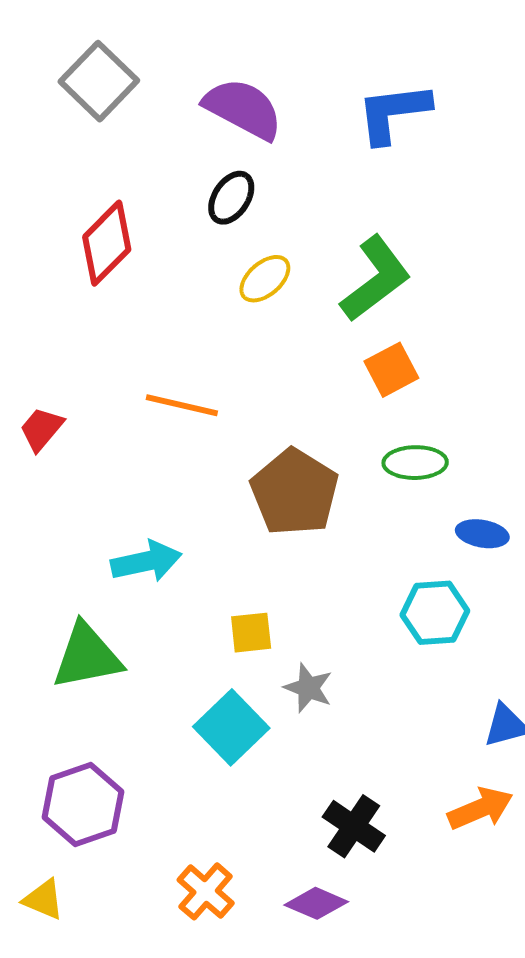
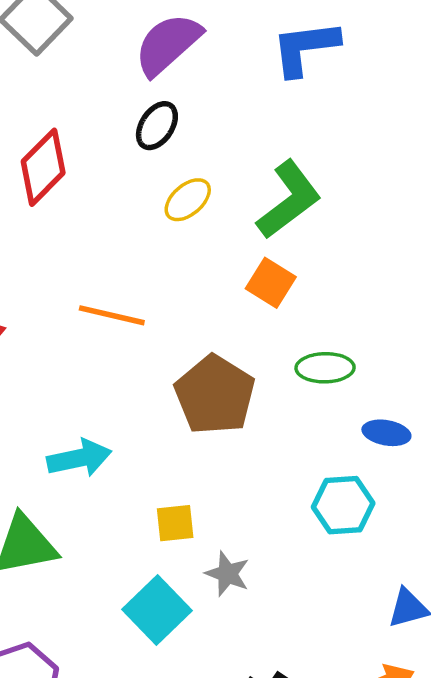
purple semicircle: (243, 109) -> (168, 44), turned -70
orange square: (391, 370) -> (271, 283), moved, turned -30

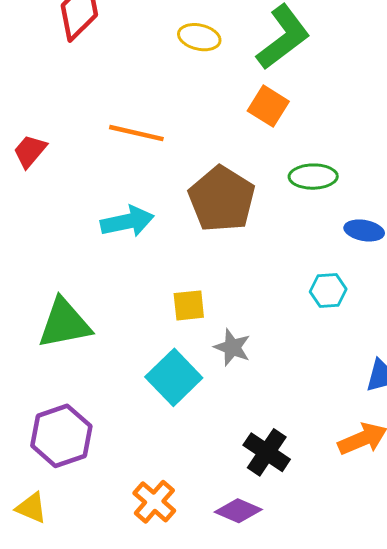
yellow ellipse: (188, 200) -> (199, 37), turned 54
cyan arrow: (79, 458) -> (127, 221), moved
cyan hexagon: (343, 505) -> (328, 290), size x0.7

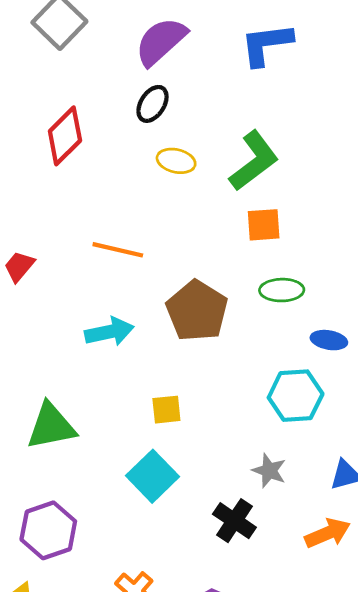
orange square: (268, 106) -> (264, 225), moved, turned -36
cyan hexagon: (328, 290) -> (296, 396), size x1.6
gray star: (232, 347) -> (269, 471), moved
black cross: (267, 452) -> (234, 521), moved

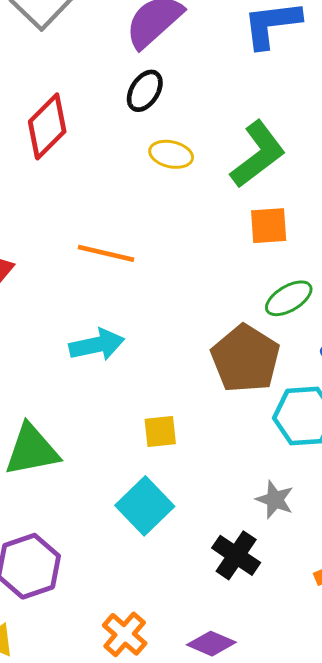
green ellipse: (282, 290) -> (289, 298), turned -30
brown pentagon: (197, 311) -> (245, 359), moved

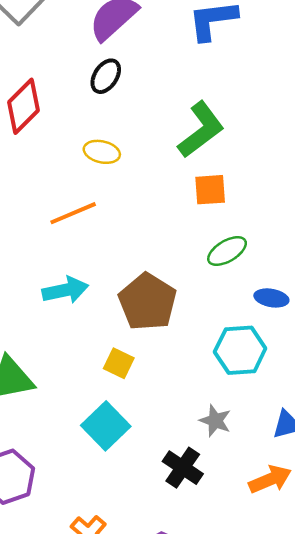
yellow ellipse: (171, 154) -> (102, 152), moved
orange line: (106, 253) -> (73, 213), turned -36
brown pentagon: (245, 359) -> (147, 302), moved
yellow square: (160, 431) -> (119, 363), turned 32

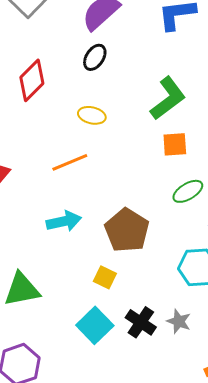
black cross: (183, 468) -> (141, 322), moved

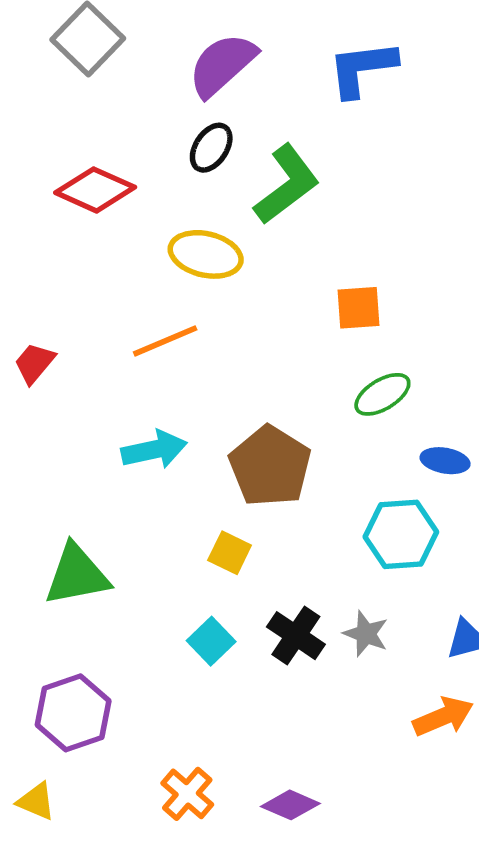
red diamond: (32, 80) -> (95, 190), turned 69
green L-shape: (168, 98) -> (287, 184), moved
yellow ellipse: (92, 115) -> (206, 254), size x1.4
cyan square: (95, 325) -> (211, 641), size x0.7

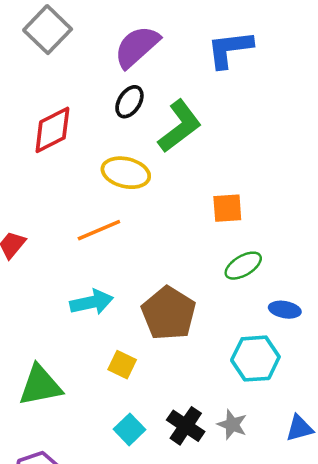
red diamond: (95, 190) -> (52, 130), turned -51
yellow square: (230, 553) -> (122, 365), moved

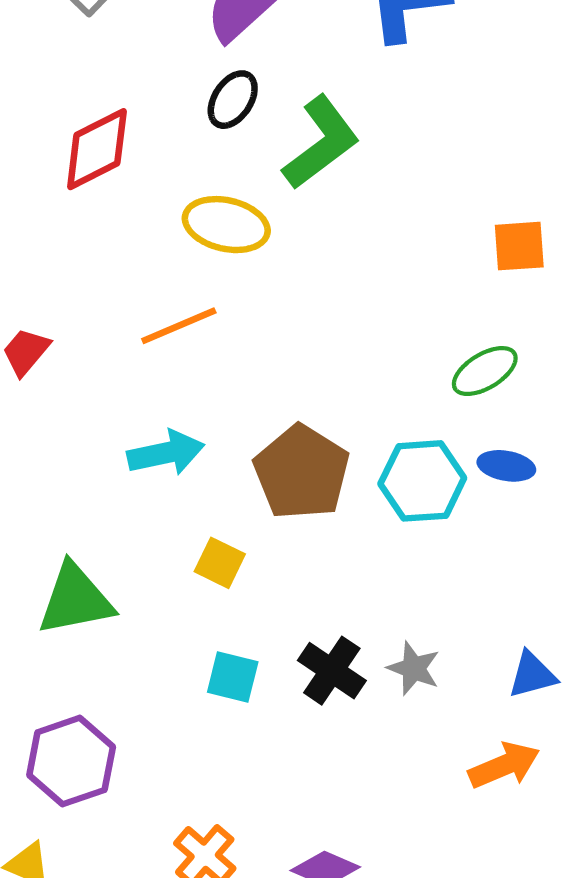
orange square: (227, 208) -> (519, 246), moved
green ellipse: (243, 266) -> (485, 371), moved
cyan hexagon: (255, 359) -> (422, 481), moved
cyan square: (129, 429) -> (233, 677), turned -32

